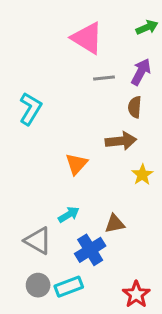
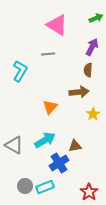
gray line: (104, 78) -> (48, 54), moved
cyan arrow: (69, 215) -> (45, 140), size x1.5
gray triangle: (38, 241) -> (14, 145), moved

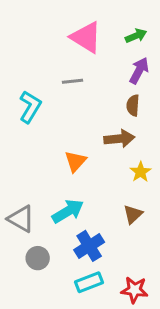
green arrow: (96, 18) -> (136, 36), moved
brown triangle: (75, 146) -> (133, 214), moved, turned -32
gray circle: (25, 186) -> (38, 258), moved
cyan rectangle: (45, 187) -> (89, 282), moved
red star: (89, 192) -> (134, 290), turned -30

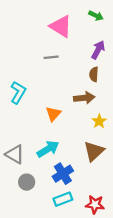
green arrow: (136, 36) -> (96, 16), moved, turned 48
cyan L-shape: (30, 107) -> (18, 92), moved
brown triangle: (133, 214) -> (94, 151), size x1.5

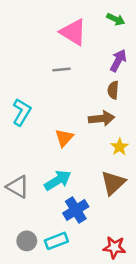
gray circle: (27, 182) -> (27, 241), moved
cyan rectangle: (63, 199) -> (56, 241), moved

